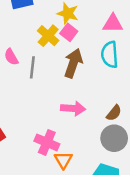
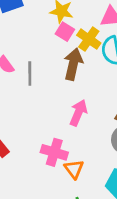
yellow cross: (48, 36) -> (89, 39), moved
pink arrow: (73, 108) -> (78, 113), turned -65

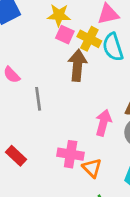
gray line: (30, 74) -> (38, 99), moved
pink arrow: (78, 113) -> (103, 123), moved

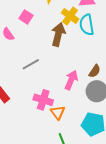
pink square: (65, 35) -> (26, 17), moved
gray line: (38, 99) -> (31, 64), moved, turned 60

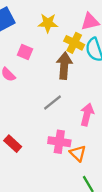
gray line: (31, 64) -> (53, 103), moved

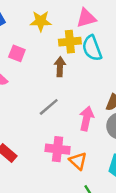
yellow cross: (74, 43) -> (70, 42), turned -30
brown arrow: (64, 66) -> (60, 67), size x0.7

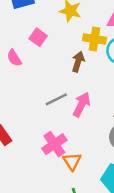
pink arrow: (86, 119) -> (82, 104), moved
pink cross: (58, 149) -> (54, 144), turned 35

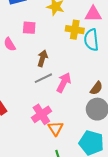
pink square: (38, 37) -> (29, 28), turned -32
brown arrow: (78, 62) -> (42, 58), moved

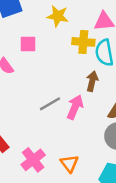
brown arrow: (42, 58) -> (92, 81), moved
pink cross: (41, 114) -> (33, 160), moved

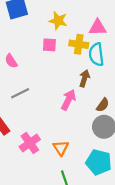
pink square: (28, 44) -> (49, 45), moved
gray line: (50, 104) -> (20, 93), moved

